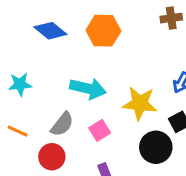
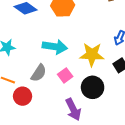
black circle: (156, 147) -> (93, 87), moved
red circle: (52, 157) -> (23, 96), moved

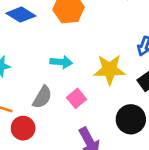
cyan arrow: (55, 47) -> (61, 62), size x0.7
black circle: (93, 87) -> (131, 119), moved

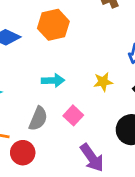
yellow star: (109, 70) -> (103, 82), size x0.6

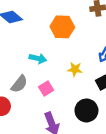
orange hexagon: (53, 25) -> (62, 27), moved

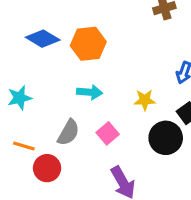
orange hexagon: (62, 27) -> (88, 44), moved
black circle: (86, 110) -> (166, 138), moved

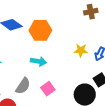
yellow star: (145, 100) -> (81, 50), moved

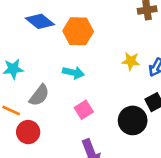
gray semicircle: (23, 86) -> (39, 95), moved

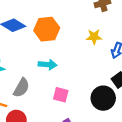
yellow star: (131, 61) -> (94, 37), moved
pink square: (84, 110) -> (61, 95), turned -35

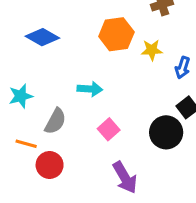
orange hexagon: (47, 29) -> (116, 34), moved
pink square: (61, 95) -> (109, 129), turned 35

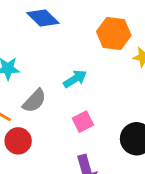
cyan arrow: (90, 89) -> (75, 79), turned -50

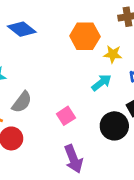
cyan arrow: (75, 79) -> (101, 83), moved

